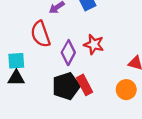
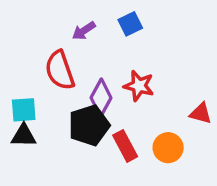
black pentagon: (66, 86) -> (89, 125), moved
orange circle: (126, 90) -> (168, 148), moved

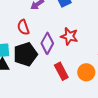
red semicircle: (60, 70) -> (23, 27), size x0.7
black pentagon: (89, 125) -> (25, 54), moved

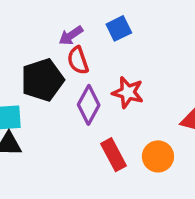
red semicircle: (23, 27) -> (78, 60), moved
black pentagon: (25, 54) -> (42, 80), moved

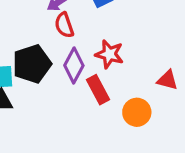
black pentagon: (42, 80) -> (32, 64), moved
red rectangle: (114, 155) -> (98, 90), moved

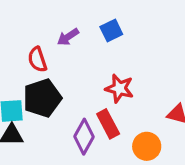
red semicircle: (64, 25) -> (37, 59), moved
purple diamond: (74, 65) -> (84, 137), moved

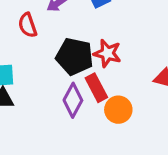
black pentagon: (42, 98) -> (75, 56), moved, turned 30
orange circle: (147, 146) -> (118, 110), moved

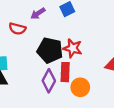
red semicircle: (28, 25) -> (17, 29), turned -56
red rectangle: (96, 88) -> (65, 72), turned 30

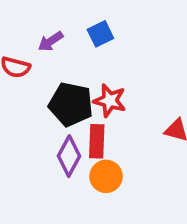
orange circle: (80, 87) -> (106, 176), moved

